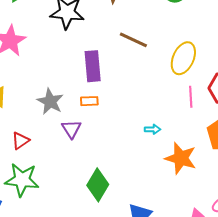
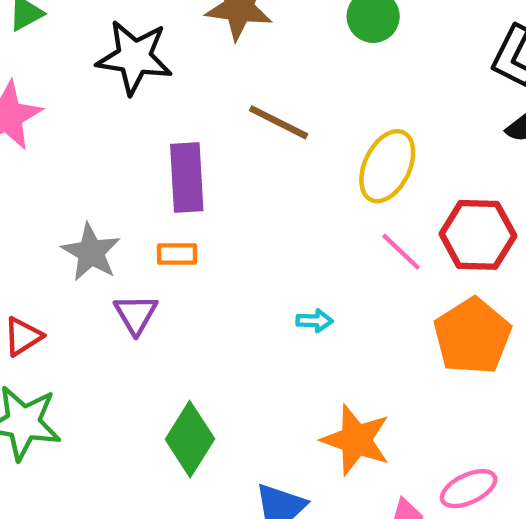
pink line: (191, 97) -> (401, 252), turned -45
orange star: (181, 158) -> (356, 440), moved

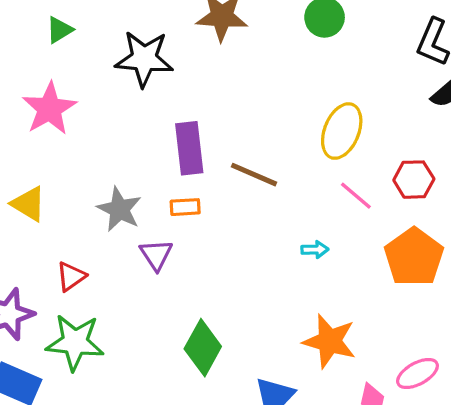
brown line: (279, 122) -> (254, 175), moved
red hexagon: (478, 235) -> (414, 180), size x0.7
cyan arrow: (315, 321) -> (315, 250), moved

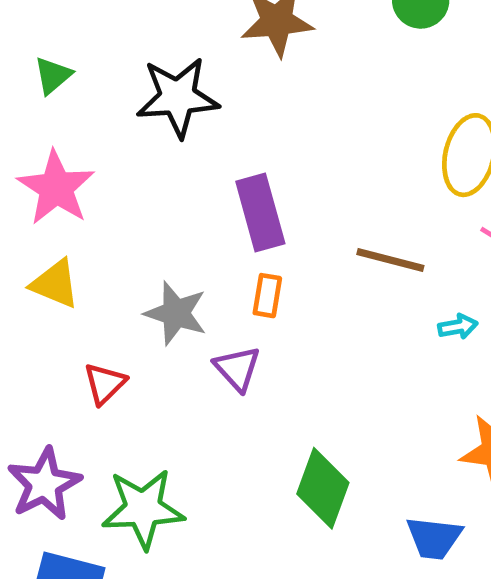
brown line: (254, 175) -> (390, 260), moved
yellow triangle: (29, 204) -> (55, 284), moved
orange rectangle: (185, 207) -> (267, 296), turned -68
red triangle: (71, 276) -> (105, 384), moved

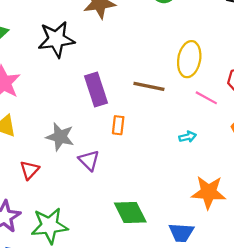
brown line: (390, 260) -> (149, 86), moved
orange rectangle: (267, 296) -> (118, 125), moved
green diamond: (323, 488) -> (130, 213), turned -44

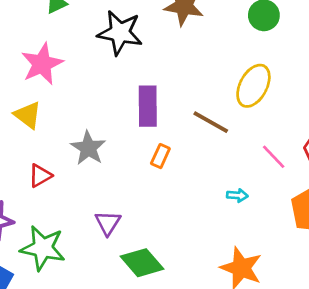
yellow ellipse: (189, 59) -> (253, 86), moved
purple triangle: (89, 160) -> (108, 223), moved
green diamond: (130, 213) -> (142, 263), turned -32

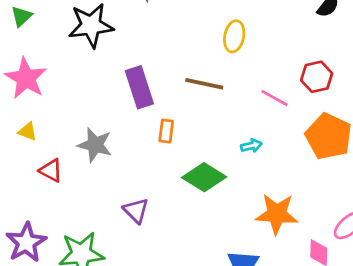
yellow ellipse: (253, 86) -> (234, 36), size x0.7
yellow triangle: (28, 115) -> (27, 131), size x0.7
red triangle: (40, 176) -> (51, 170), moved, turned -45
green diamond: (142, 263) -> (204, 177), moved

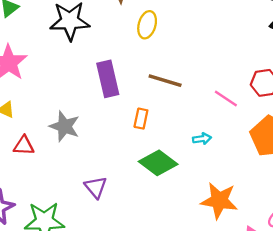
yellow ellipse: (234, 36) -> (147, 25), moved
orange rectangle: (166, 131) -> (141, 119), moved
red triangle: (51, 170) -> (24, 146), turned -30

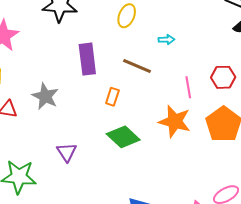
pink line: (226, 98) -> (188, 87), turned 40
cyan arrow: (202, 139) -> (167, 40), moved
orange star: (219, 201) -> (175, 121), moved

